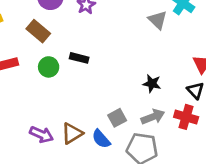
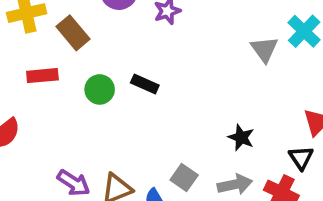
brown rectangle: (38, 31) -> (73, 33), moved
gray square: (117, 118) -> (184, 177), turned -36

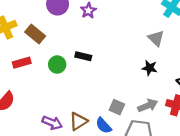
gray triangle: (264, 49) -> (156, 38), moved
black star: (241, 137) -> (150, 68), moved

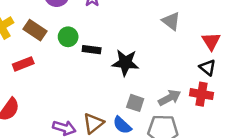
green circle: (57, 65) -> (68, 37), moved
black star: (150, 68) -> (125, 63), moved, size x1.5

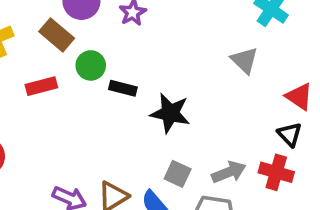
brown rectangle: (35, 30) -> (57, 35), moved
red triangle: (211, 41) -> (299, 97), turned -30
red rectangle: (23, 64) -> (41, 86), moved

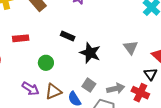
gray triangle: (244, 60) -> (131, 47), moved
green circle: (91, 65) -> (46, 63), moved
red rectangle: (41, 86) -> (21, 38), moved

